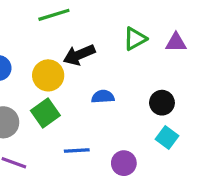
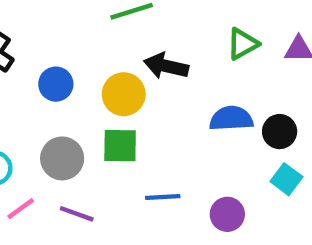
black arrow: (79, 55) -> (166, 66), turned 36
blue semicircle: (103, 97) -> (231, 119), moved, size x1.4
green square: (45, 113) -> (120, 146), turned 36

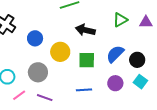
yellow circle: (124, 94) -> (60, 52), moved
blue semicircle: (231, 119) -> (115, 54), turned -42
green square: (120, 146) -> (87, 60), moved
purple circle: (227, 214) -> (115, 83), moved

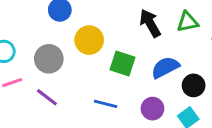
black arrow: (85, 30) -> (150, 23), moved, turned 30

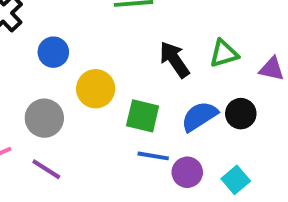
black circle: (194, 85) -> (241, 114), moved
blue line: (106, 104) -> (153, 156), moved

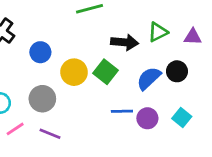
black arrow: (174, 59) -> (125, 42), turned 140
green square: (143, 116) -> (106, 72), moved, turned 35

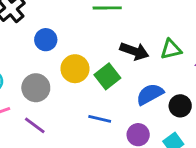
black circle: (177, 71) -> (180, 106), moved
blue line: (122, 111) -> (100, 119), moved

